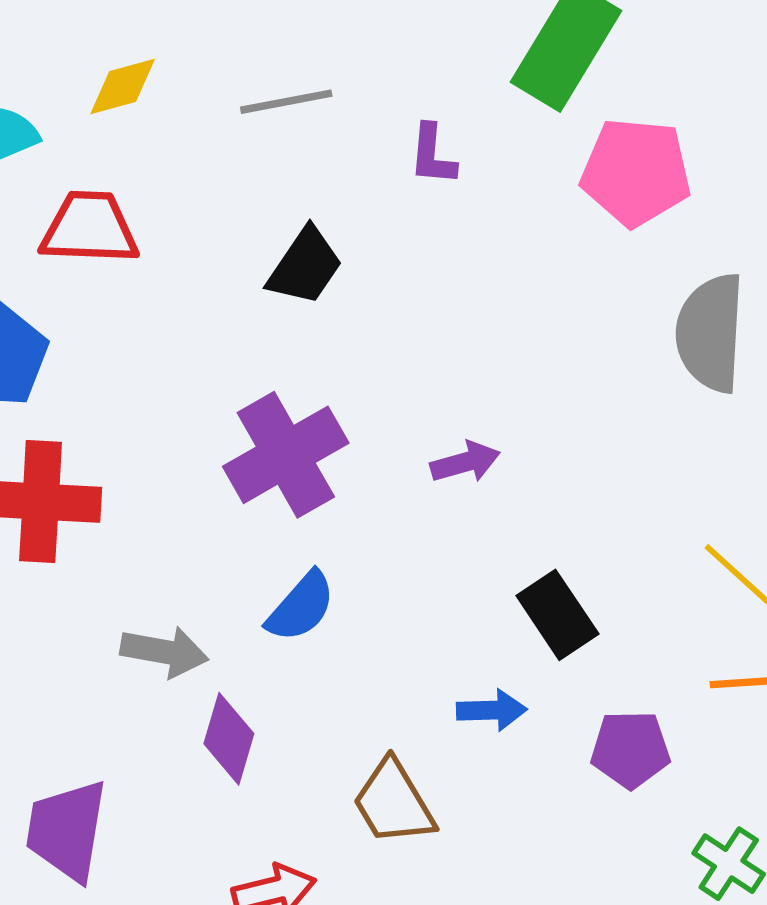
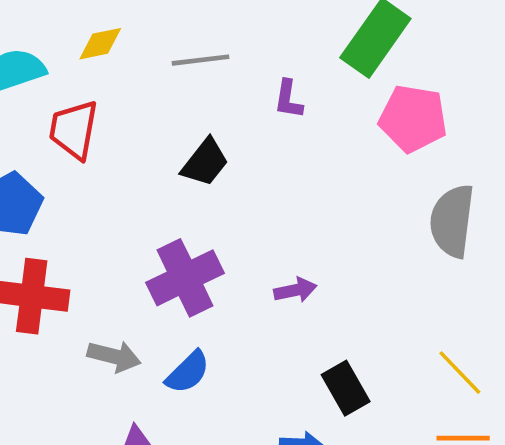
red trapezoid: (89, 228) -> (74, 130), turned -86
gray arrow: (164, 652) -> (114, 356), moved

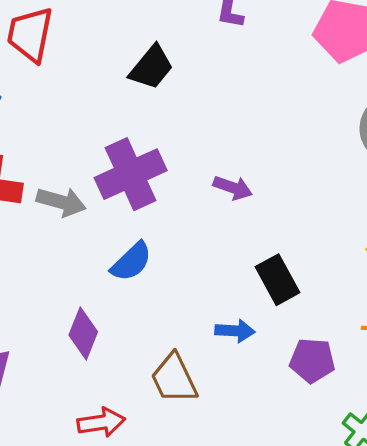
purple arrow: (295, 290) -> (233, 188), turned 30
gray arrow: (114, 356) -> (61, 202), moved

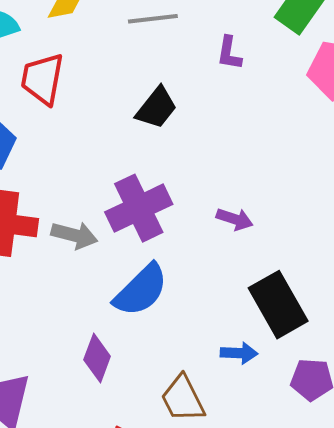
blue semicircle: (131, 262) -> (141, 290), size x1.4
black rectangle: (278, 280) -> (278, 305), size x1.4

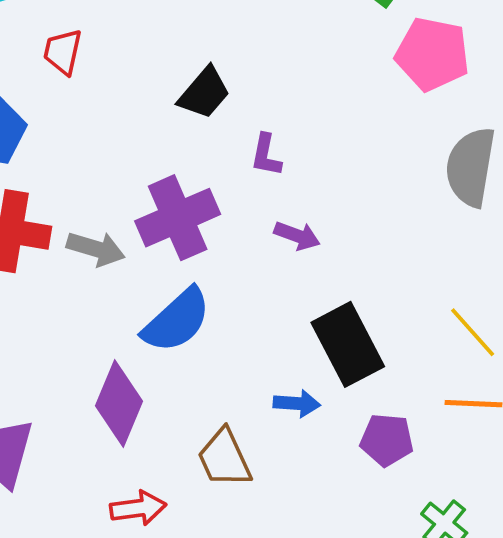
purple L-shape: (229, 53) -> (266, 155), moved
red trapezoid: (42, 79) -> (63, 52), size x0.7
purple diamond: (97, 358) -> (119, 403), size x1.4

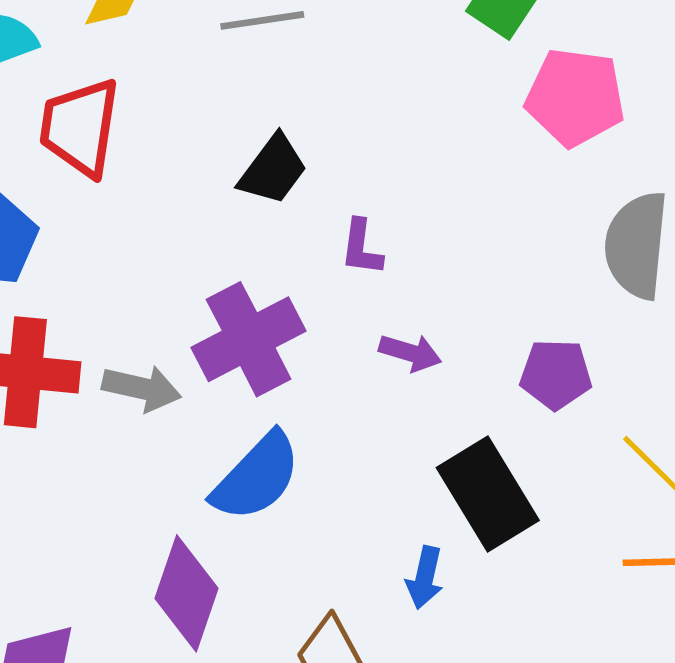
red trapezoid: (63, 52) -> (80, 127), size x1.6
blue arrow: (297, 404) -> (425, 578), turned 102
purple pentagon: (387, 440) -> (556, 374), moved

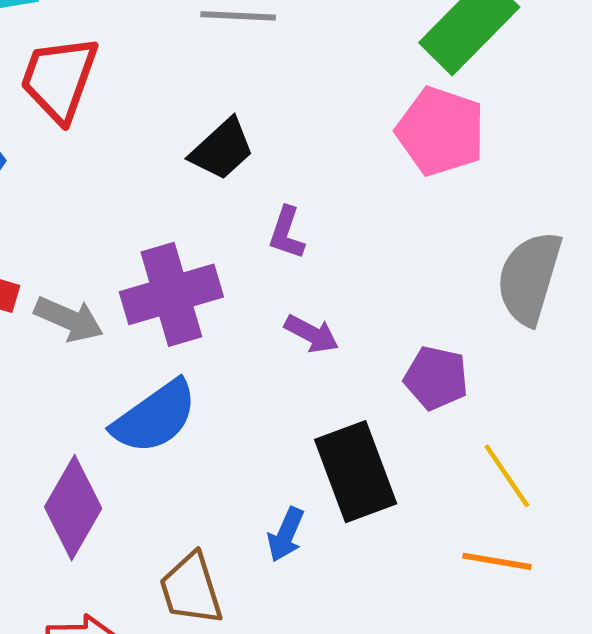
pink pentagon: (575, 97) -> (441, 131), moved

